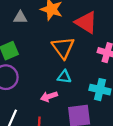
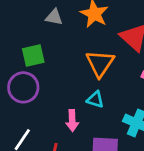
pink arrow: (49, 96) -> (72, 120), turned -84

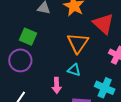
green square: (33, 55) -> (28, 37), turned 36

